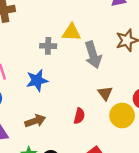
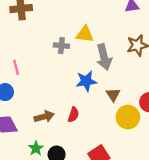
blue star: (37, 80) -> (86, 81), moved
red semicircle: (79, 116) -> (73, 115), moved

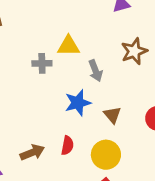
gray arrow: (104, 57) -> (95, 71), size x0.7
yellow circle: (128, 117) -> (106, 155), moved

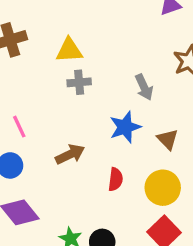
yellow triangle: (68, 46) -> (69, 50), moved
brown arrow: (32, 152) -> (70, 154), moved

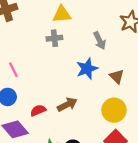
yellow triangle: (69, 50) -> (62, 14), moved
brown arrow: (70, 154) -> (67, 104), moved
red semicircle: (116, 179) -> (38, 110), moved, turned -119

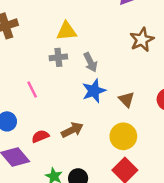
gray arrow: (100, 41) -> (90, 62), moved
pink line: (13, 70) -> (32, 89), moved

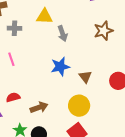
gray cross: (58, 57) -> (14, 28), moved
gray arrow: (90, 62) -> (62, 34), moved
brown arrow: (72, 130) -> (39, 107), moved

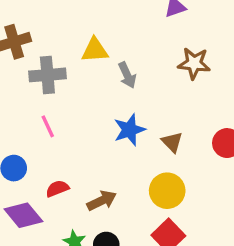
gray cross: (14, 28) -> (47, 75), size x1.5
brown star: (103, 31) -> (194, 63), turned 30

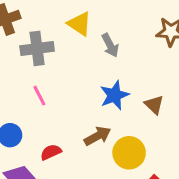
yellow triangle: (95, 50) -> (79, 24), turned 40
yellow circle: (167, 191) -> (129, 153), moved
brown arrow: (102, 201) -> (97, 136), moved

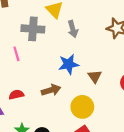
gray cross: (37, 48) -> (33, 29), moved
yellow circle: (129, 153) -> (82, 107), moved

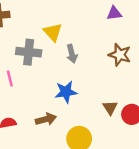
brown triangle: (95, 76) -> (110, 108), moved

